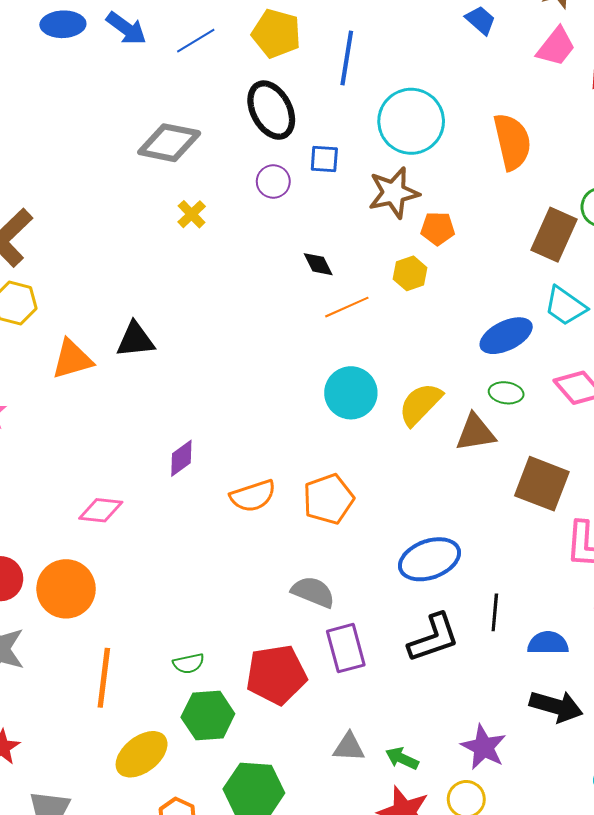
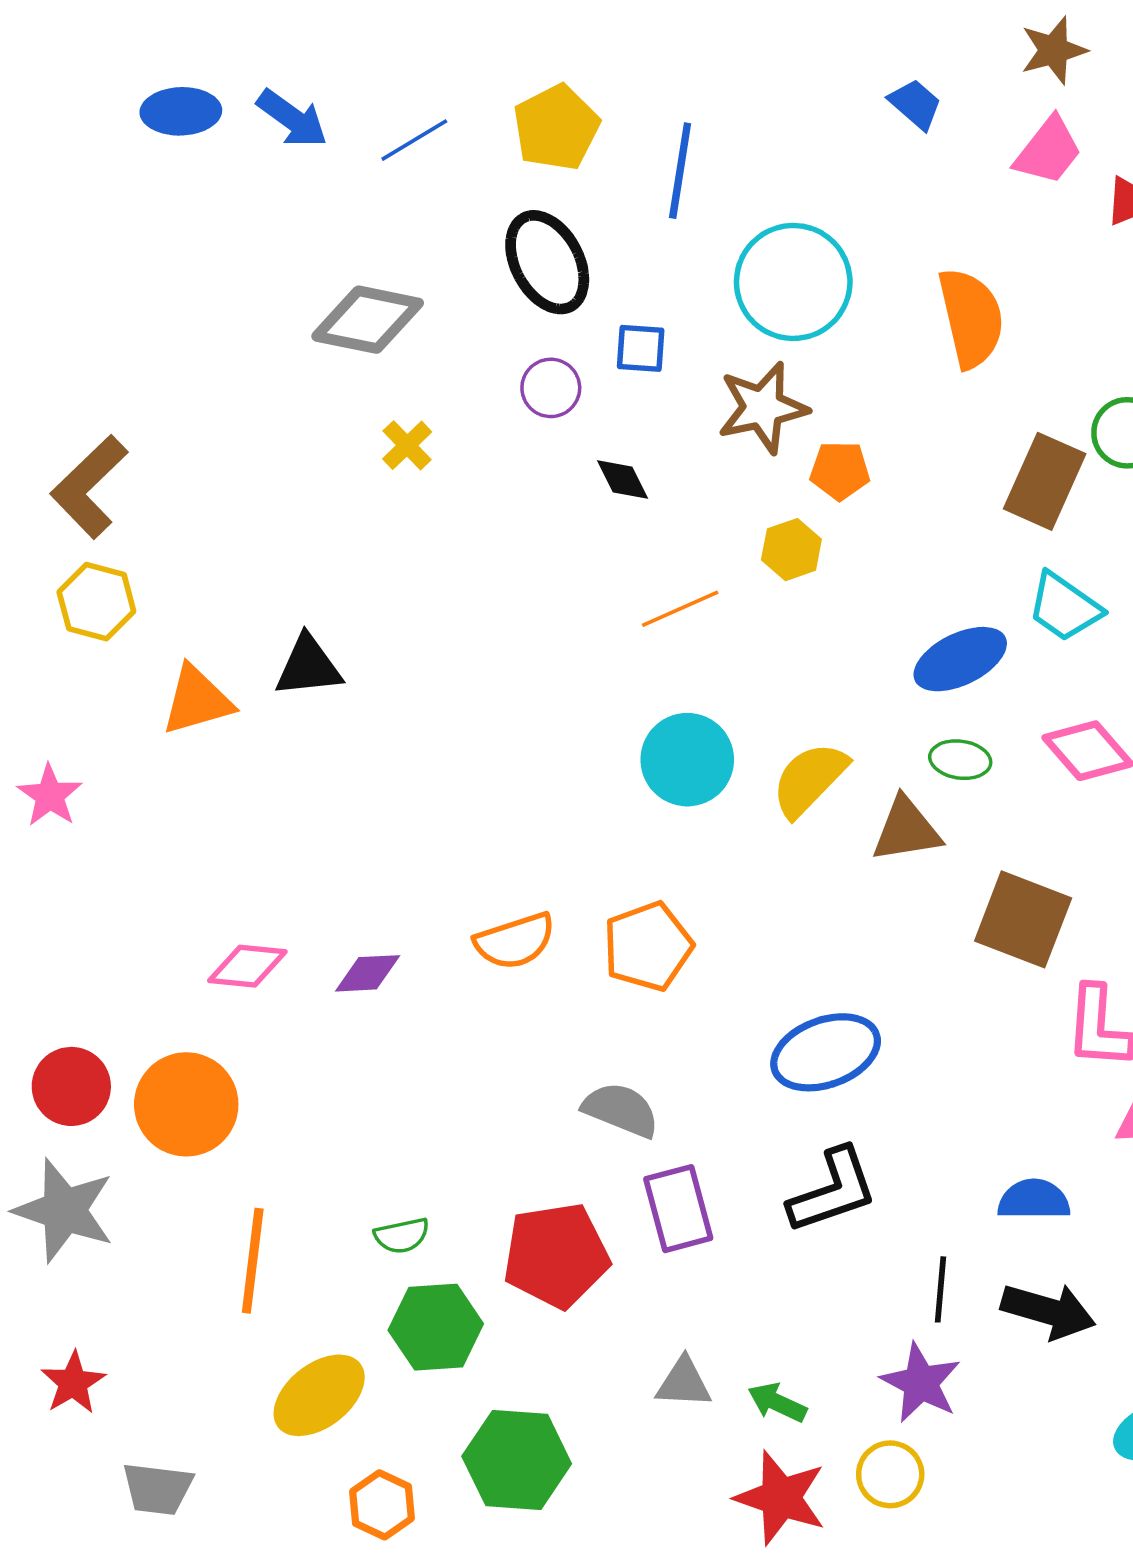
yellow pentagon: (276, 33) -> (556, 128), turned 30
black diamond: (318, 264) -> (623, 479), moved
purple diamond: (181, 458) -> (368, 973), moved, turned 33
black line: (495, 612) -> (940, 1289), moved

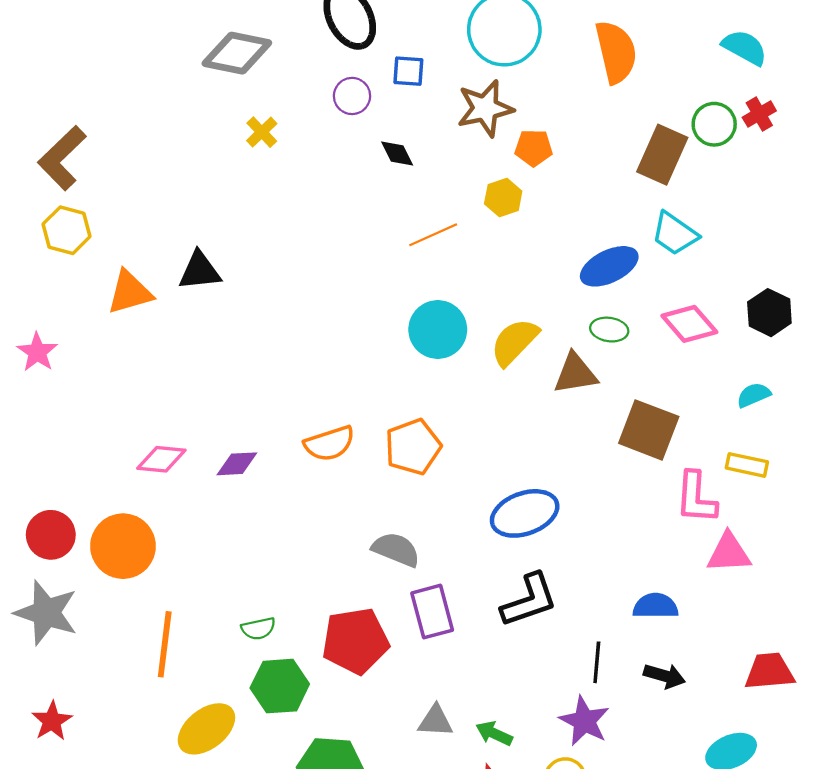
black arrow: (1048, 1311) -> (665, 676), size x0.7

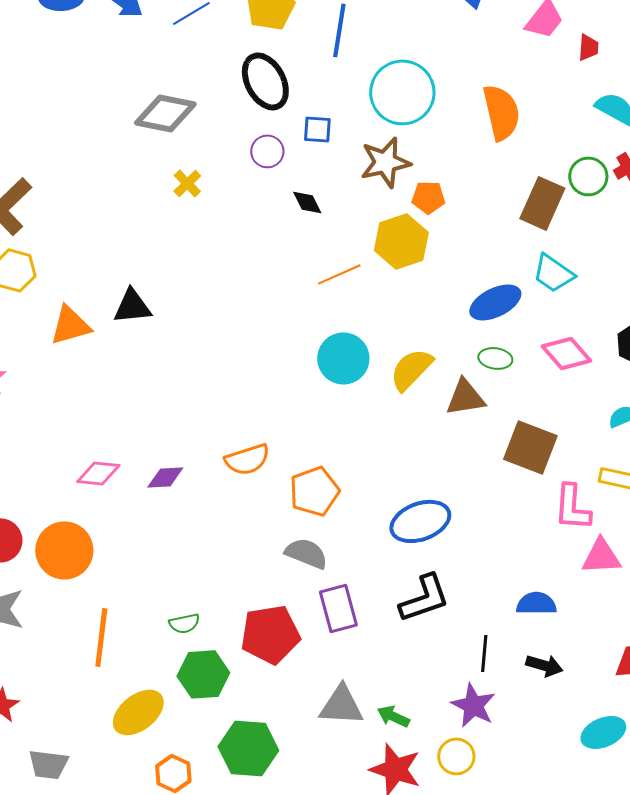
yellow hexagon: (503, 198) -> (401, 241), size x1.6
orange pentagon: (413, 447) -> (314, 491), moved
gray triangle: (435, 721) -> (341, 705), size x1.4

